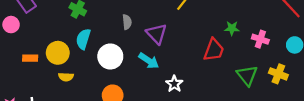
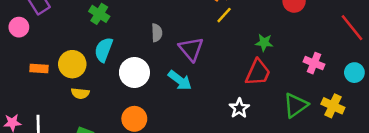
green star: (232, 28) -> (264, 43), moved
green triangle: (247, 75) -> (296, 105), turned 30
white star: (174, 84) -> (239, 108), moved

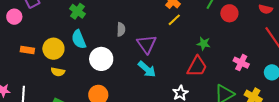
cyan semicircle: (104, 50) -> (79, 39), turned -48
cyan arrow: (180, 80) -> (147, 69), moved

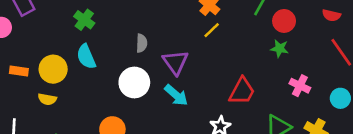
green star: (204, 44) -> (280, 48), moved
white circle: (101, 59) -> (134, 83), moved
yellow semicircle: (58, 72) -> (47, 99), moved

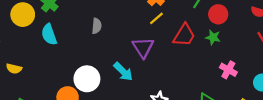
purple triangle: (175, 62) -> (143, 47), moved
yellow circle: (53, 69) -> (23, 15), moved
white circle: (134, 83) -> (87, 79), moved
red trapezoid: (242, 91) -> (184, 35), moved

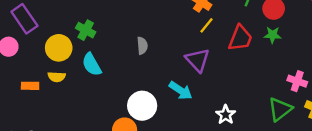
yellow semicircle: (14, 69) -> (57, 77), moved
pink cross: (228, 70) -> (297, 81), moved

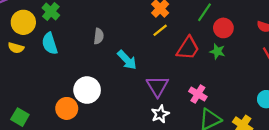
purple triangle: (198, 60) -> (157, 86), moved
pink cross: (297, 81) -> (198, 94), moved
cyan arrow: (181, 90) -> (127, 60), moved

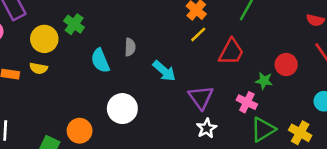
red circle: (223, 28) -> (286, 65), moved
cyan semicircle: (50, 44) -> (100, 61), moved
green star: (217, 51) -> (264, 81), moved
orange circle: (67, 108) -> (80, 131), moved

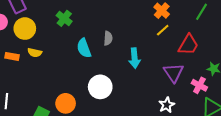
yellow circle: (44, 39) -> (25, 29), moved
cyan arrow: (164, 71) -> (135, 58), turned 42
purple triangle: (201, 97) -> (174, 73), moved

